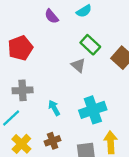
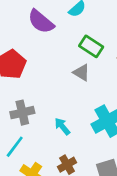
purple semicircle: (52, 16) -> (41, 22), size x1.5

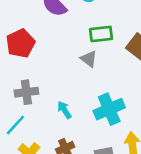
green rectangle: (91, 46) -> (101, 34), turned -45

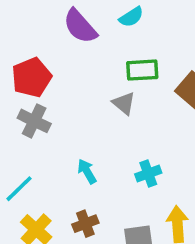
gray cross: (26, 92) -> (34, 121), moved, turned 30
cyan cross: (109, 109) -> (148, 174), size x0.6

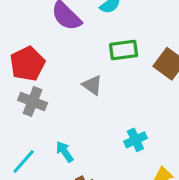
gray triangle: (124, 103) -> (92, 85), moved
cyan arrow: (87, 171) -> (65, 152), moved

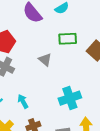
cyan cross: (135, 140) -> (70, 98), size x1.5

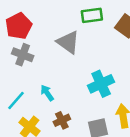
gray triangle: (45, 60) -> (68, 42), size x1.5

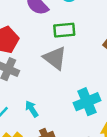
green rectangle: (92, 15) -> (64, 30), moved

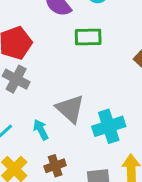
gray triangle: (55, 58) -> (70, 109), moved

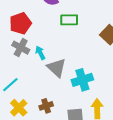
cyan arrow: (41, 130) -> (40, 53), moved

